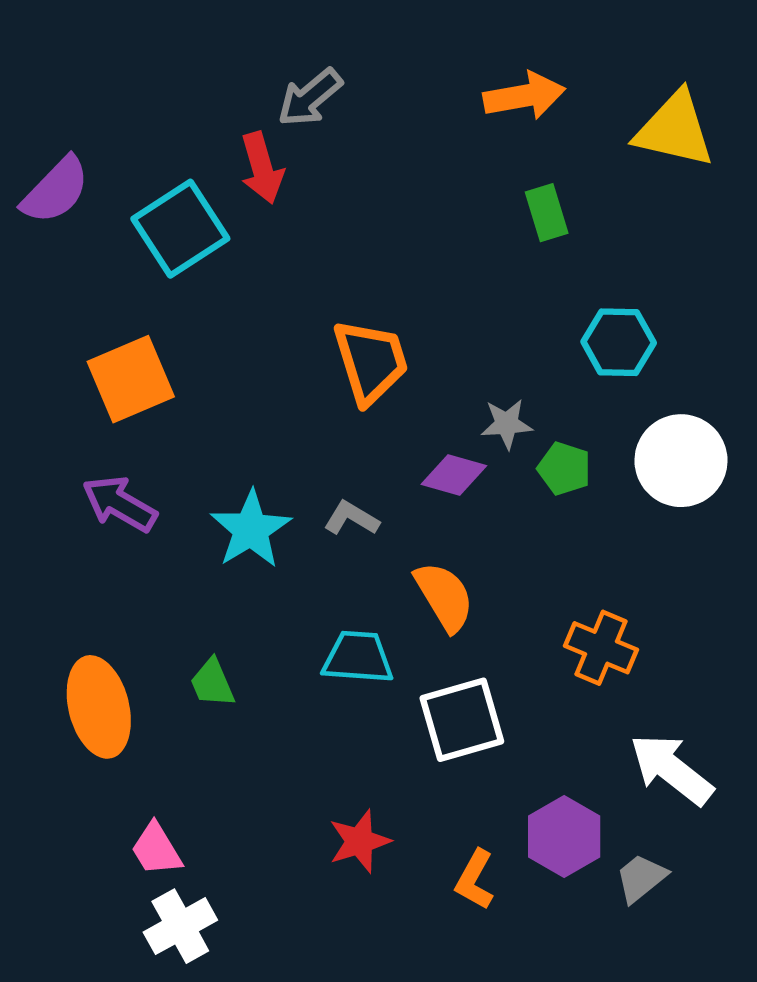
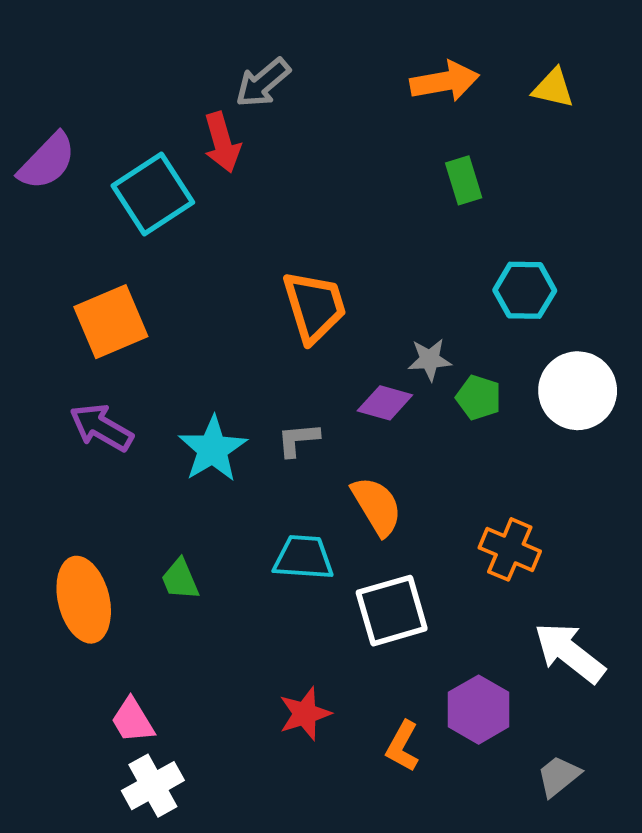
yellow triangle: (675, 130) -> (553, 88), moved, size x0.6
gray L-shape: (351, 518) -> (298, 440), turned -36
gray trapezoid: (641, 878) -> (559, 776), moved

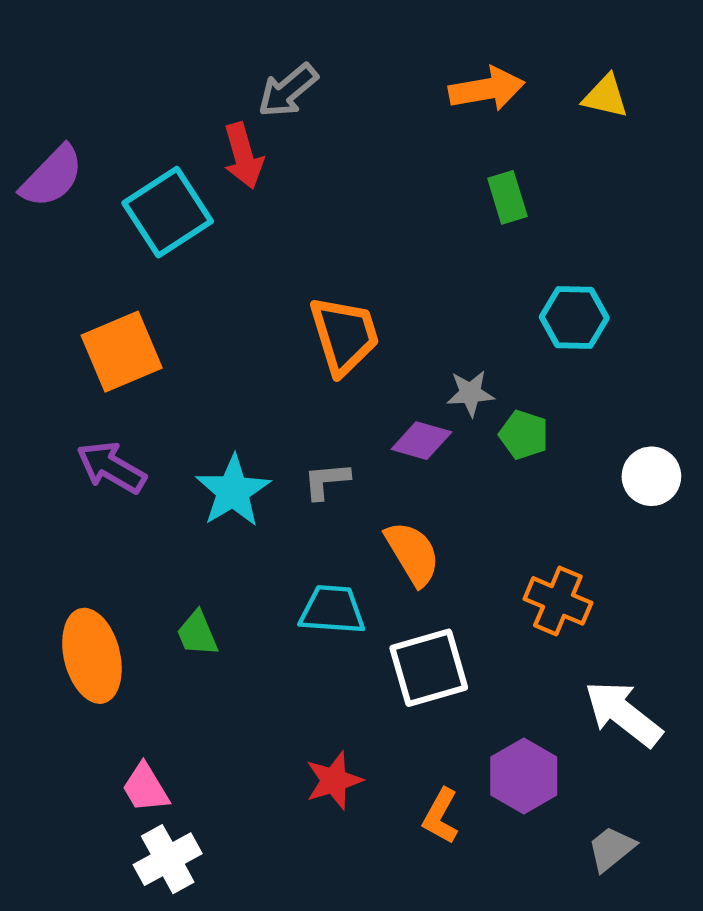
white circle: (578, 391) -> (651, 476), moved, size x0.7

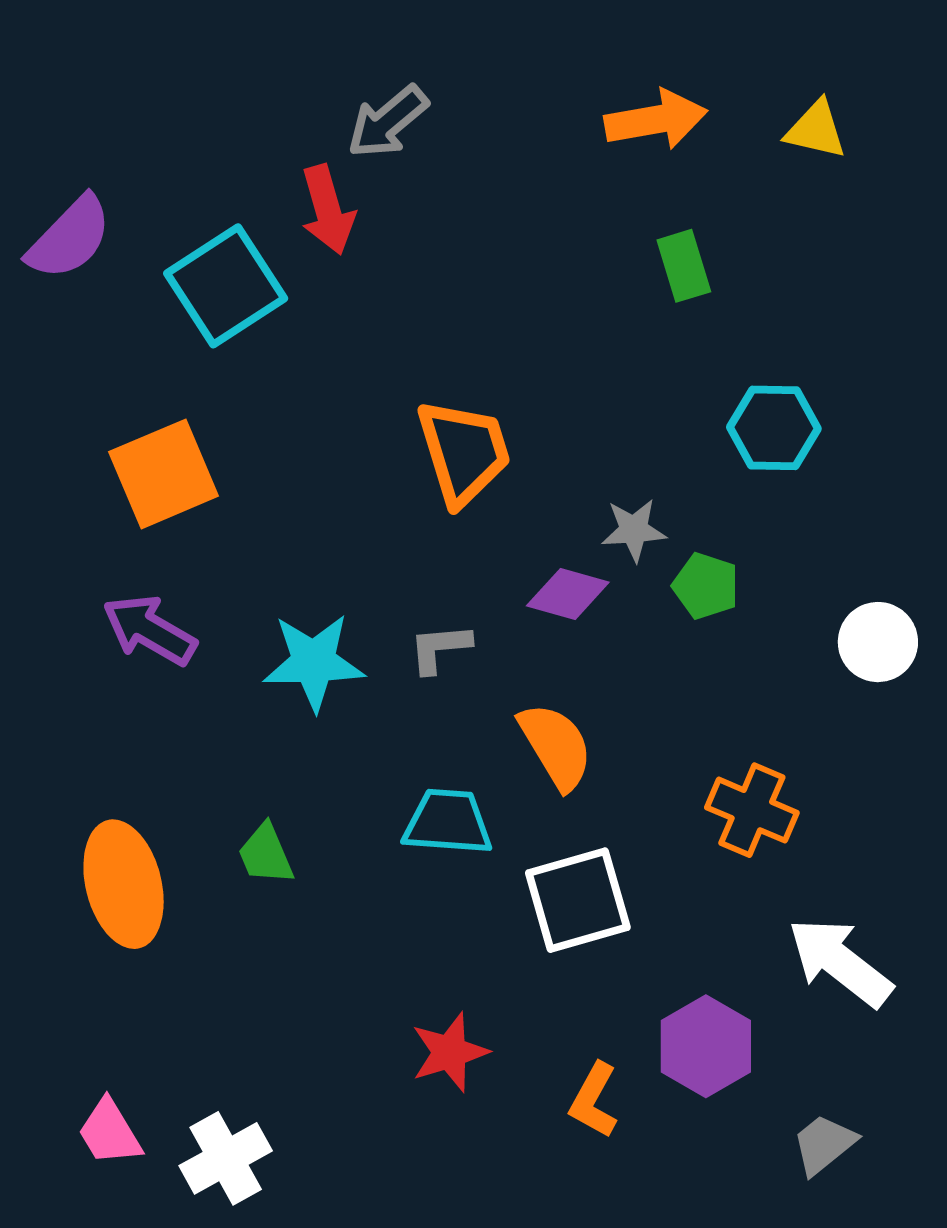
cyan star: (233, 491) -> (314, 662), turned 30
pink trapezoid: (145, 788) -> (110, 1132), moved

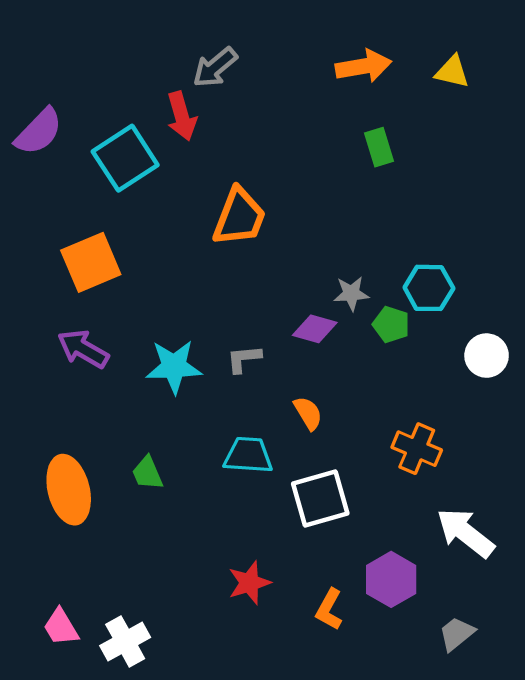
cyan hexagon: (774, 428) -> (429, 288), moved
orange trapezoid: (464, 452) -> (239, 217), moved, turned 38
orange semicircle: (556, 746) -> (308, 413), size x0.7

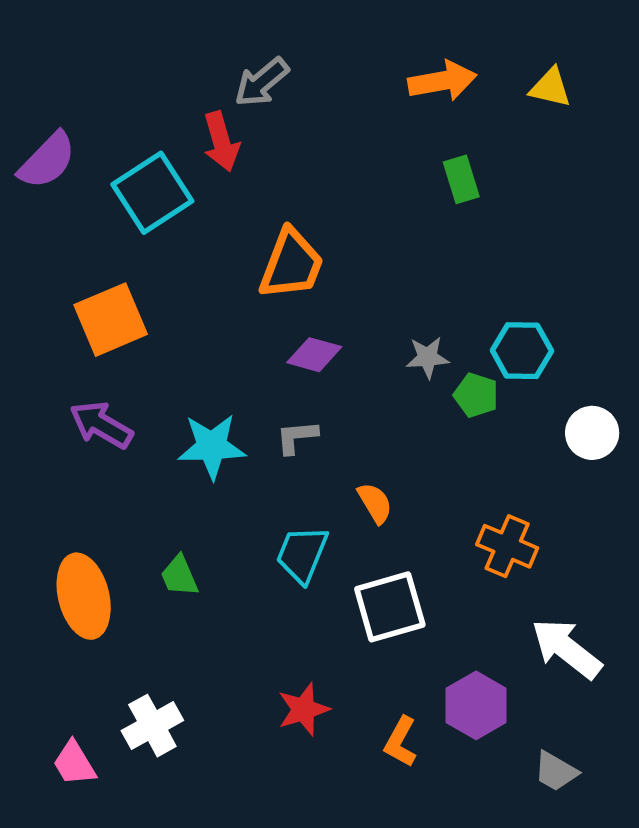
purple diamond: (315, 329) -> (314, 355), moved
cyan trapezoid: (248, 455) -> (302, 554), turned -72
gray trapezoid: (457, 634) -> (556, 771), turned -111
white cross: (125, 641) -> (152, 726), moved

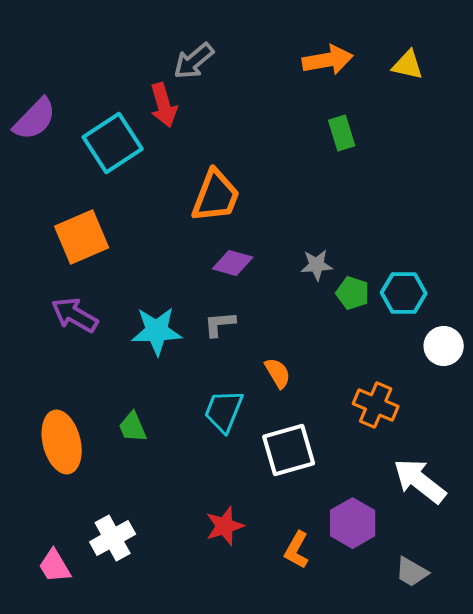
cyan hexagon: (522, 351) -> (404, 293), moved
white circle: (592, 433) -> (444, 346), moved

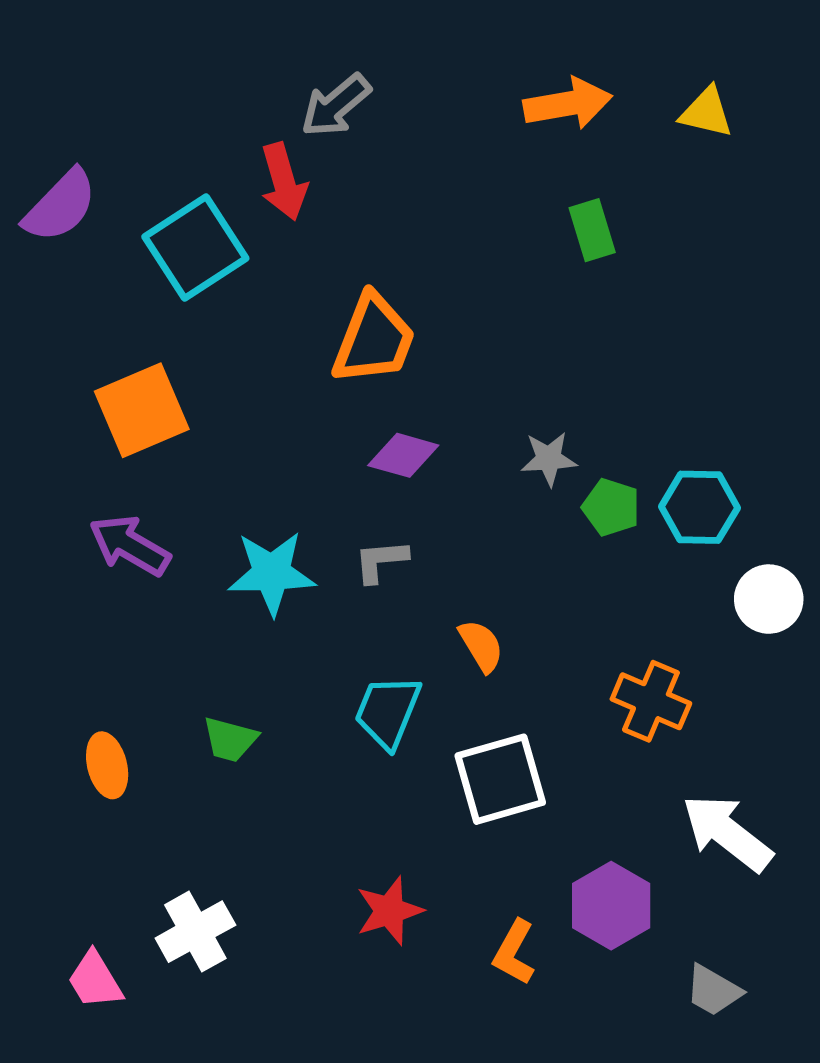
green trapezoid: (133, 427) -> (230, 739), turned -52
orange ellipse: (62, 442) -> (107, 765), size x0.6

